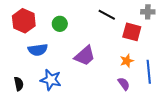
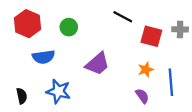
gray cross: (148, 12) -> (180, 29), moved

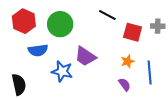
green circle: (69, 27) -> (60, 24), size x1.6
purple trapezoid: (97, 64) -> (85, 56), turned 75
blue star: (58, 91) -> (62, 71), moved
black semicircle: (22, 96) -> (19, 85), size x1.5

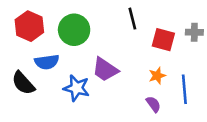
black line: (107, 15) -> (132, 19), turned 48
black semicircle: (19, 85) -> (23, 83), moved, turned 150

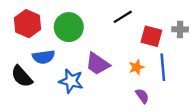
black line: (132, 19) -> (123, 17), turned 72
orange star: (157, 76) -> (136, 67), moved
blue line: (184, 89) -> (163, 67), moved

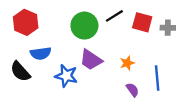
green circle: (69, 27) -> (84, 26), moved
red square: (151, 36) -> (142, 22), moved
blue line: (163, 67) -> (157, 78), moved

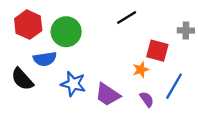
red square: (142, 22) -> (157, 51), moved
green circle: (84, 26) -> (66, 32), moved
purple trapezoid: (91, 60) -> (108, 95), moved
blue line: (157, 78) -> (174, 86), turned 35

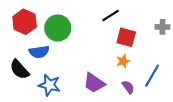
red square: (157, 51) -> (126, 37), moved
blue star: (73, 84) -> (49, 85), moved

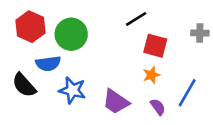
blue star: (49, 85) -> (72, 90), moved

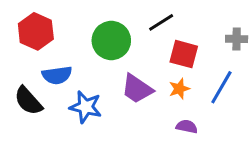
green circle: (71, 34) -> (111, 40), moved
blue line: (187, 93) -> (221, 87), moved
purple trapezoid: (116, 102) -> (137, 89), moved
purple semicircle: (158, 107) -> (187, 127), turned -42

